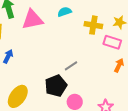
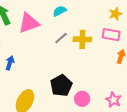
yellow cross: (93, 25) -> (82, 39), moved
gray line: (71, 66) -> (61, 38), moved

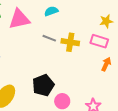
gray line: (61, 38) -> (49, 38), turned 56

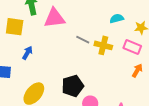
cyan semicircle: (51, 11) -> (117, 19), moved

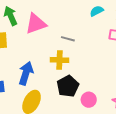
yellow cross: (103, 45) -> (60, 60), moved
blue arrow: (27, 53) -> (26, 73), moved, size x1.6

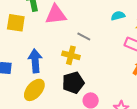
blue arrow: (26, 73) -> (35, 61), turned -35

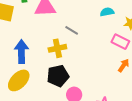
yellow cross: (71, 55) -> (57, 48), turned -30

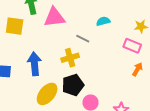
cyan semicircle: (107, 12) -> (103, 21), moved
yellow ellipse: (19, 80) -> (47, 94), moved

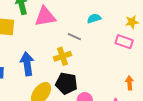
orange arrow: (137, 69) -> (129, 83), moved, turned -32
black pentagon: (73, 85) -> (66, 83), turned 30

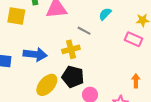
cyan semicircle: (94, 18) -> (105, 14), turned -32
blue arrow: (27, 64) -> (35, 54), turned 100

